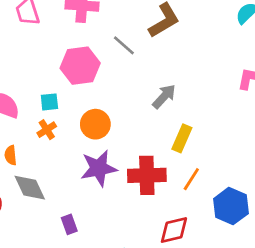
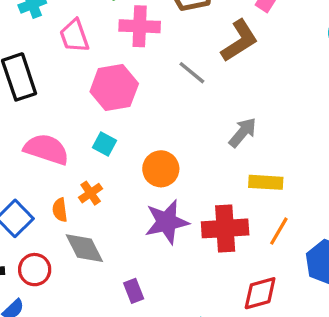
pink hexagon: (80, 66) -> (114, 88), moved
cyan square: (49, 102) -> (104, 144), turned 36
orange cross: (47, 130) -> (91, 193), moved
yellow rectangle: (182, 138) -> (266, 182), turned 72

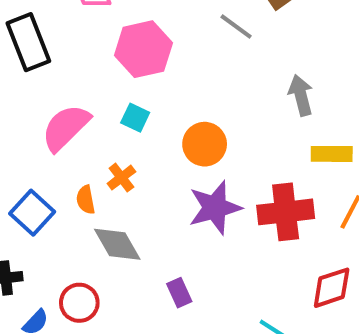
gray arrow: (243, 132) -> (301, 95), turned -52
pink semicircle: (46, 149) -> (66, 128), turned -60
red circle: (35, 270) -> (79, 303), moved

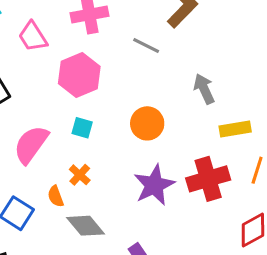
orange circle: (205, 144) -> (147, 123), moved

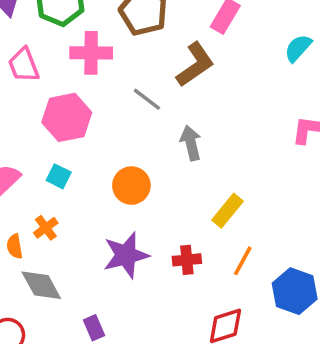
gray arrow: (204, 89) -> (191, 143), moved
yellow rectangle: (235, 129) -> (227, 211), turned -52
red cross: (208, 179) -> (187, 260), size x0.6

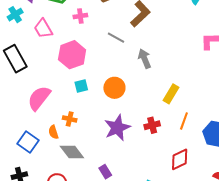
pink cross: (91, 53) -> (80, 16), size x0.6
cyan square: (59, 176) -> (81, 86), moved, turned -32
orange cross: (46, 228) -> (70, 119), turned -32

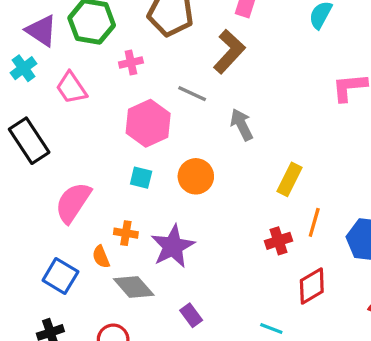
pink hexagon: (72, 55) -> (148, 123), moved
cyan square: (81, 86) -> (141, 178), turned 32
red cross: (152, 125) -> (279, 241), moved
purple star: (117, 128) -> (173, 246), moved

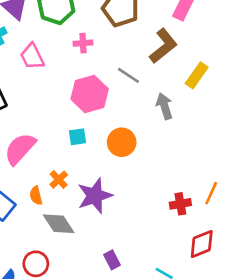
cyan square: (141, 178) -> (77, 137), turned -30
yellow rectangle: (290, 179) -> (197, 75), moved
orange cross: (126, 233) -> (59, 180), turned 30
purple rectangle: (191, 315) -> (112, 260), moved

